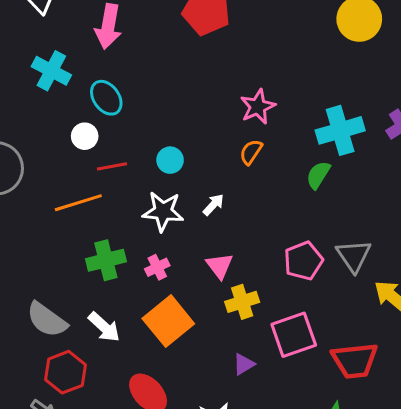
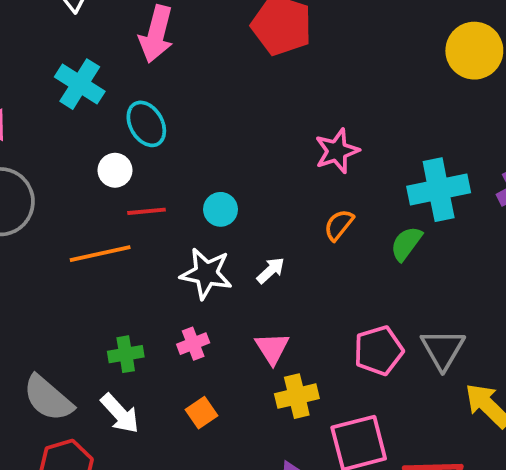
orange semicircle: (251, 152) -> (339, 225), moved
green cross: (106, 260) -> (126, 354), moved, size x0.7
orange square: (168, 321) -> (202, 413), size x0.5

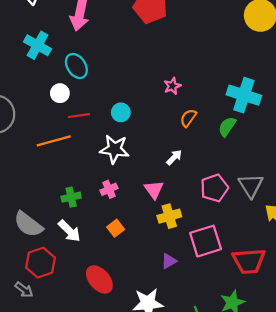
pink star: (337, 151) -> (172, 86), moved, size x0.7
cyan cross: (439, 190) -> (244, 95), turned 32
white arrow: (271, 270) -> (174, 157), moved

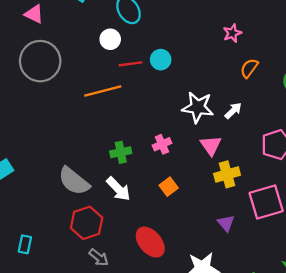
cyan circle: (121, 112) -> (161, 60), moved
white star: (114, 149) -> (198, 107), moved
purple triangle: (169, 261) -> (226, 223), turned -42
gray arrow: (24, 290) -> (99, 257), moved

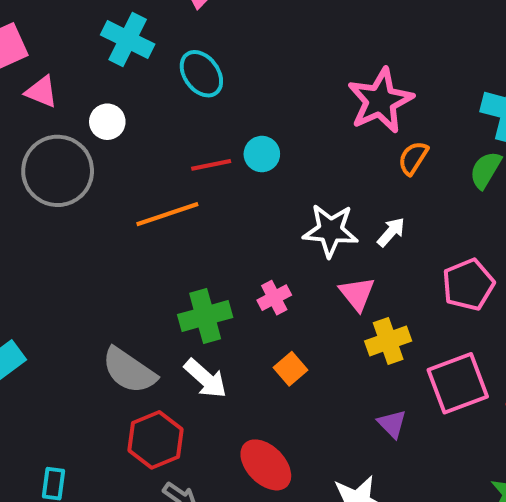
pink star: (232, 33) -> (380, 101), size x2.0
white circle: (110, 39) -> (107, 122), moved
green cross: (121, 152) -> (205, 316), size x1.4

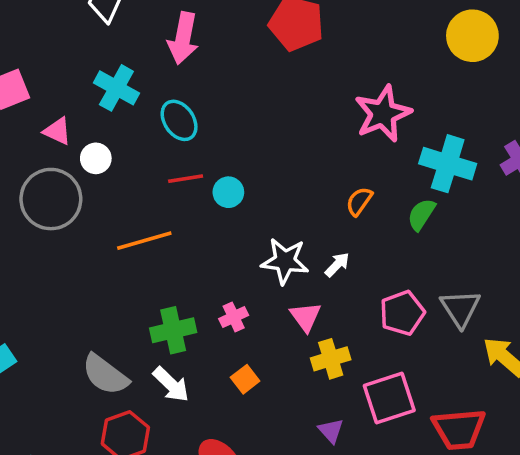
pink triangle: (41, 92) -> (57, 131), moved
pink star: (380, 101) -> (383, 114), moved
red line: (211, 165) -> (186, 179), moved

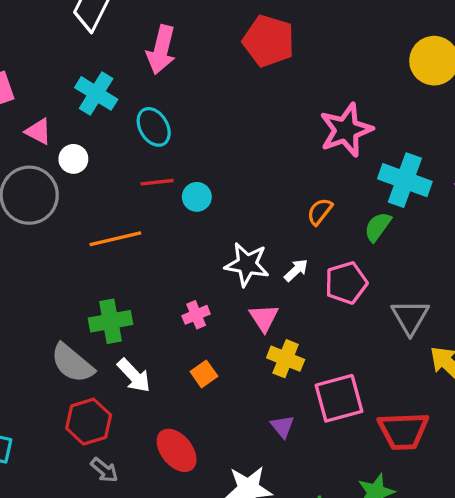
pink pentagon: (402, 313) -> (346, 283), moved
green cross: (173, 330) -> (111, 321), moved
yellow cross: (331, 359) -> (286, 359), turned 36

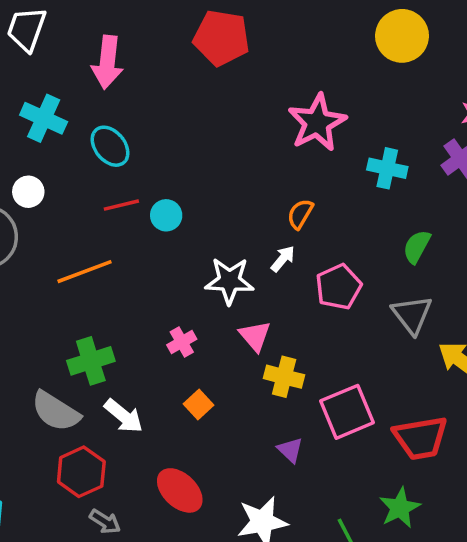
cyan cross: (405, 180) -> (387, 168), size x0.7
green semicircle: (378, 227) -> (417, 247), moved
white arrow: (296, 270) -> (283, 259), moved

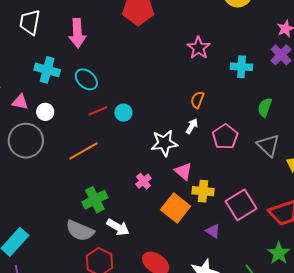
pink star: (317, 123) -> (199, 48), size x0.7
orange square: (199, 404) -> (176, 208), moved, size x1.8

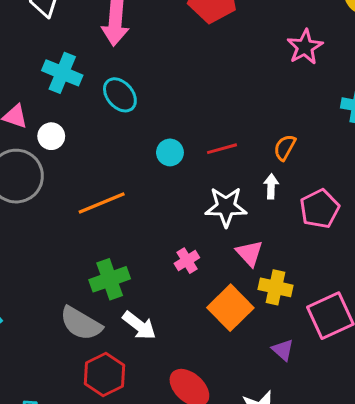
pink star: (199, 48) -> (305, 47), moved
red line: (98, 111) -> (222, 149), moved
white arrow: (192, 126) -> (271, 186), turned -35

